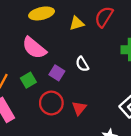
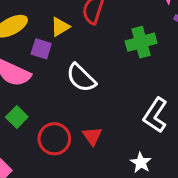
white semicircle: (82, 64) -> (81, 78), size x1.5
purple square: (57, 73) -> (41, 49), moved

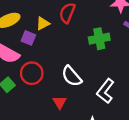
white semicircle: (81, 78) -> (72, 76), moved
red circle: (54, 139) -> (32, 73), moved

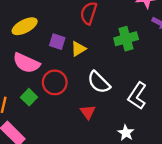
yellow triangle: (43, 23) -> (78, 49), moved
purple square: (28, 38) -> (57, 42), moved

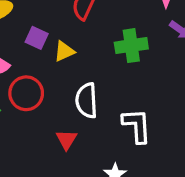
white semicircle: (99, 82) -> (86, 101), turned 35
white L-shape: (137, 96) -> (137, 126), turned 136

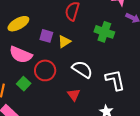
green cross: (131, 46) -> (104, 32), turned 36
white semicircle: (86, 101) -> (82, 69), turned 135

